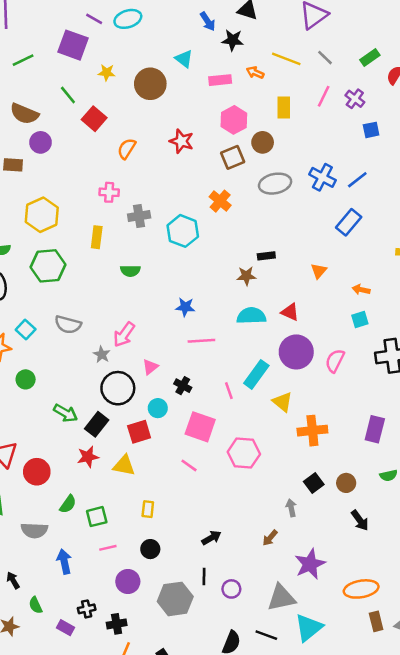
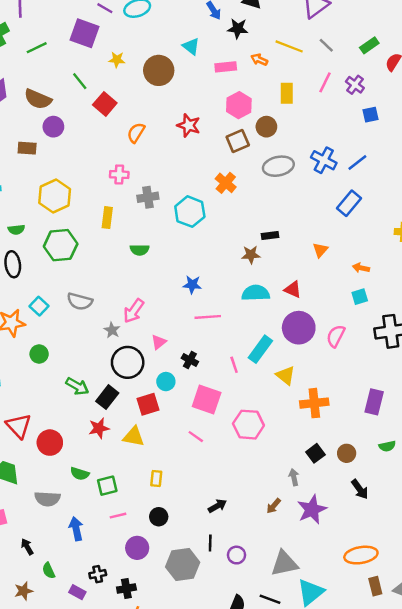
green semicircle: (68, 504) -> (80, 474), turned 72
purple star: (310, 564) -> (312, 510), moved

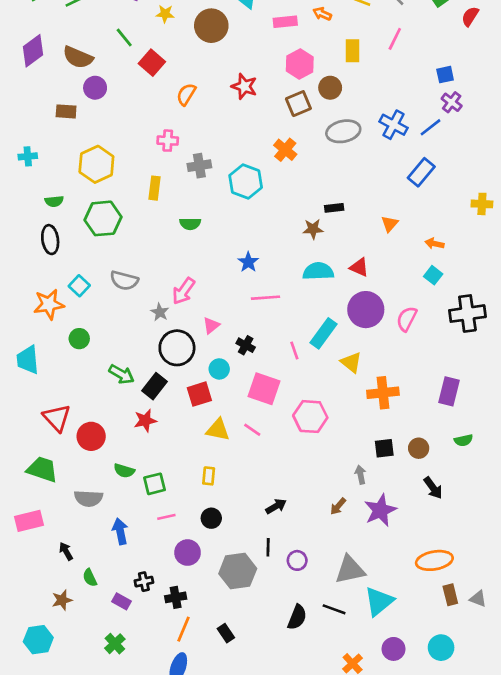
purple cross: (355, 85) -> (452, 102), moved
blue star: (192, 285) -> (248, 262), turned 30
cyan square: (360, 297) -> (433, 275), turned -35
yellow triangle: (134, 437) -> (218, 430), moved
black square: (315, 453) -> (384, 448), turned 30

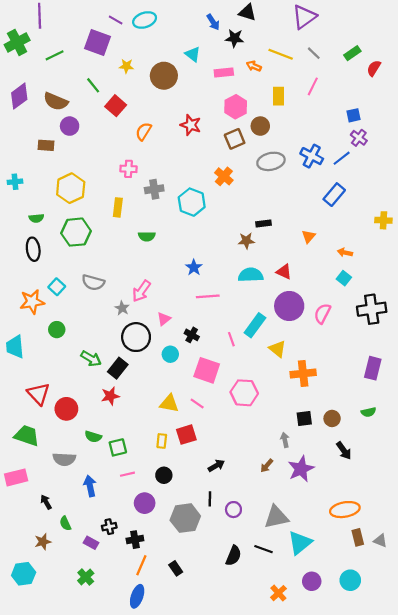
purple rectangle: (449, 391) -> (373, 368), moved
red square: (199, 394) -> (186, 435), moved

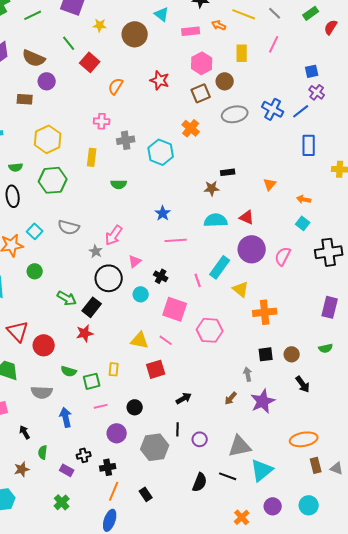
blue rectangle: (334, 195) -> (309, 145), moved, turned -40
yellow rectangle: (162, 441) -> (114, 369), moved
green semicircle: (65, 523) -> (43, 452), turned 32

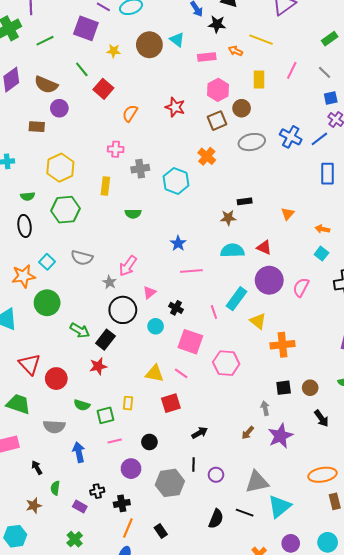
gray line: (275, 13) -> (324, 72), moved
brown circle: (135, 34) -> (149, 45), moved
green circle: (35, 271) -> (47, 303), size x1.6

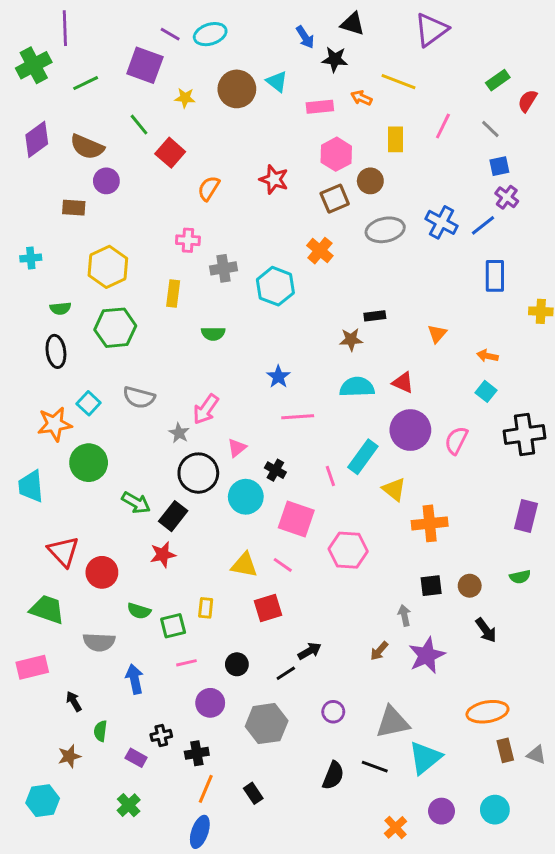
cyan circle: (156, 326) -> (246, 497), size x1.5
black line: (193, 465) -> (286, 673), moved, turned 56

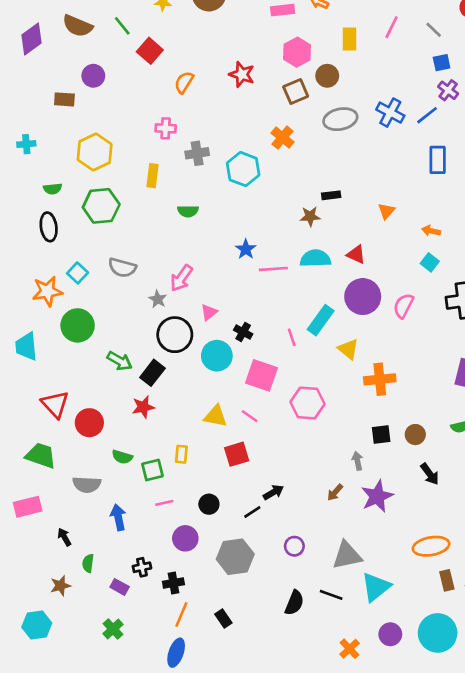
brown semicircle: (87, 147) -> (78, 26), moved
pink line: (298, 417) -> (273, 269), moved
cyan circle: (495, 810) -> (438, 633), size x1.5

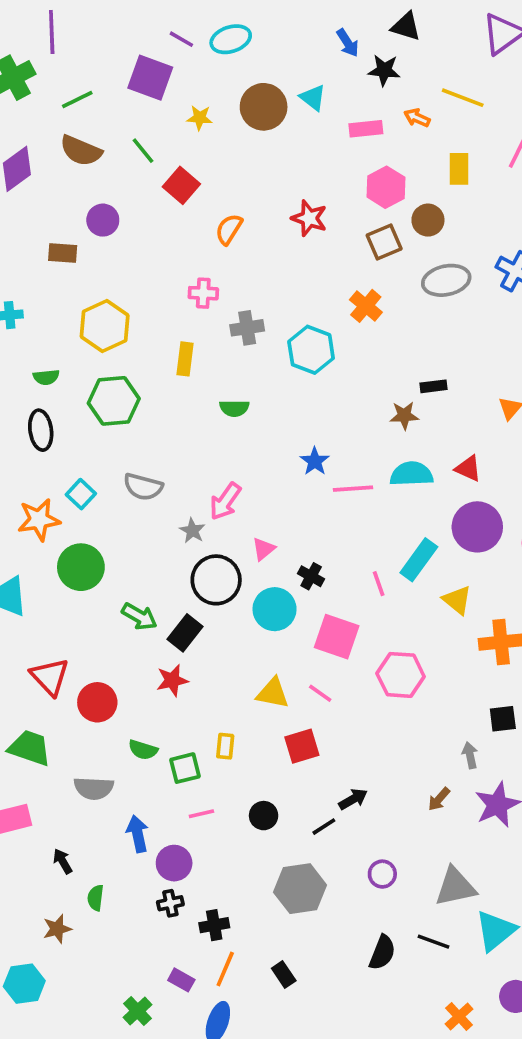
purple circle: (185, 538) -> (174, 863), moved
purple rectangle: (120, 587) -> (181, 980), moved
green cross: (113, 629) -> (138, 1011), moved

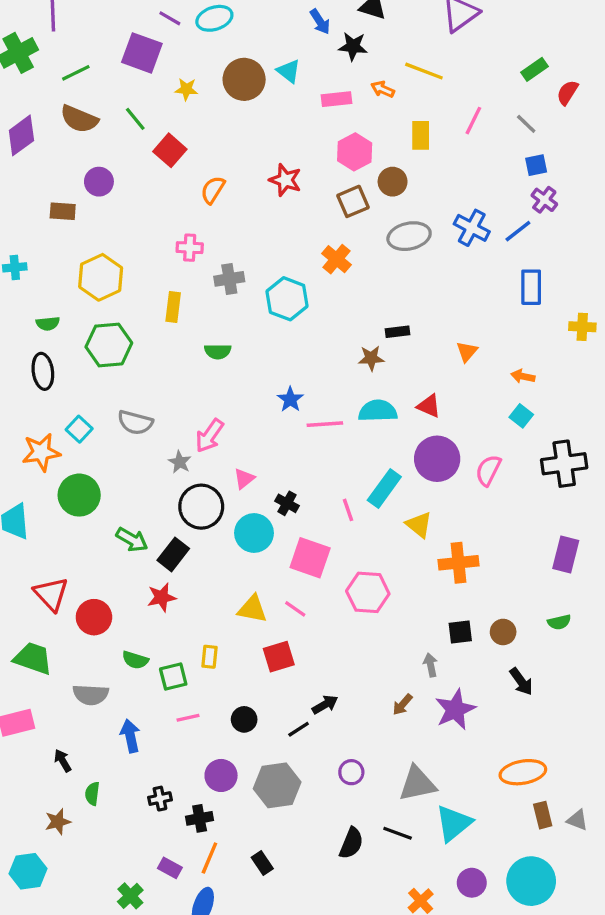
purple circle: (174, 863) -> (221, 775), moved

